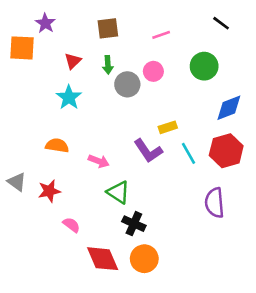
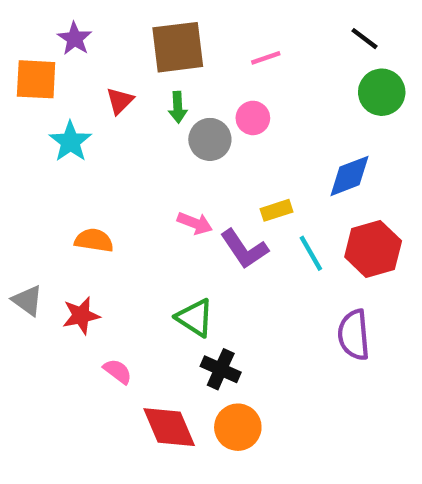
brown square: (108, 28) -> (178, 47), size x1.5
green circle: (204, 66) -> (382, 92), moved
cyan star: (69, 97) -> (70, 142), moved
blue diamond: (229, 108) -> (349, 176), moved
pink arrow: (99, 161) -> (195, 223), moved

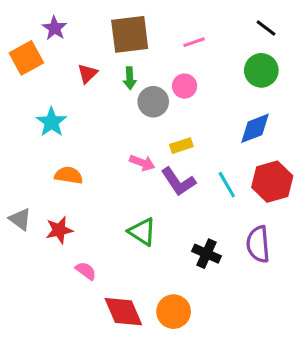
orange square: (36, 79) -> (26, 58), turned -32
green circle: (382, 92) -> (261, 70), moved
cyan star: (70, 142) -> (51, 122), moved
yellow rectangle: (276, 210) -> (181, 146), moved
black cross: (221, 369) -> (206, 254), moved

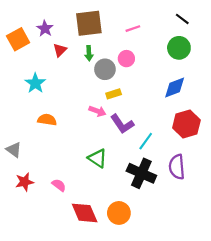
purple star: (55, 28) -> (45, 29), moved
yellow rectangle: (181, 146) -> (114, 94), moved
cyan line: (227, 185) -> (146, 141), moved, turned 66
red star: (59, 230) -> (25, 182), moved
black cross: (206, 254) -> (141, 173), size x1.5

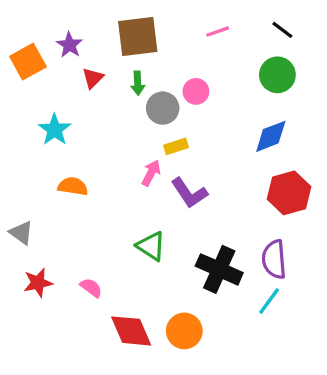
pink line: (133, 29) -> (218, 32), moved
pink arrow: (97, 111) -> (151, 173), turned -84
cyan line: (146, 141) -> (269, 301), moved

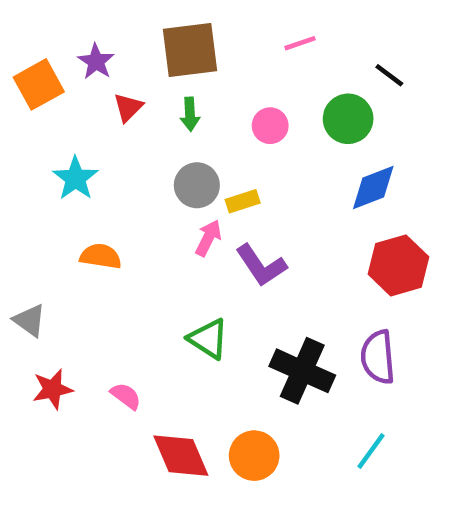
black line: (282, 30) -> (389, 75), moved
green circle: (277, 75) -> (348, 119), moved
gray circle: (163, 108) -> (197, 185), moved
cyan line: (269, 301) -> (371, 451), moved

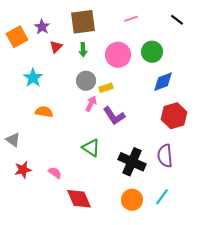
black line: (389, 75) -> (177, 20), moved
pink circle: (270, 126) -> (118, 55), size x1.6
orange circle: (254, 456) -> (132, 200), moved

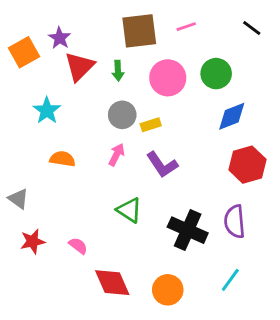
brown square: (83, 22) -> (139, 31), moved
red triangle: (56, 47) -> (80, 66), size x1.6
pink arrow: (91, 104) -> (117, 155), moved
orange circle: (132, 200) -> (168, 290), moved

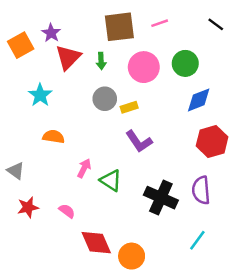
pink arrow: (117, 155) -> (84, 168), moved
orange circle: (168, 290) -> (132, 256), moved

